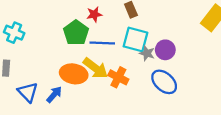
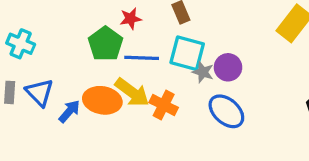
blue triangle: (28, 92) -> (39, 92), moved
blue arrow: (54, 94) -> (69, 111), moved

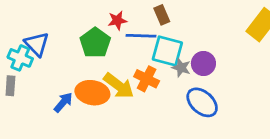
cyan cross: (21, 44) -> (20, 58), moved
blue line: (142, 58) -> (141, 36), moved
blue triangle: (39, 92) -> (37, 44), moved
orange cross: (164, 105) -> (147, 79), moved

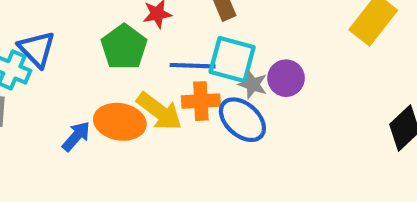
blue line: (141, 36) -> (193, 66), moved
orange cross: (147, 79) -> (201, 101), turned -30
blue ellipse: (202, 102) -> (242, 120), moved

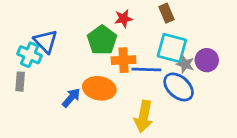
blue line: (193, 66) -> (146, 70), moved
orange cross: (201, 101) -> (124, 60), moved
yellow arrow: (159, 111) -> (144, 117), moved, turned 64

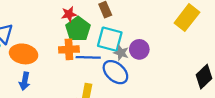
green pentagon: (102, 40) -> (78, 29), moved
orange ellipse: (99, 88) -> (24, 54), moved
blue arrow: (71, 98) -> (25, 81), turned 150

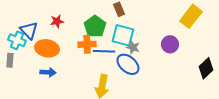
red star: (69, 14) -> (57, 21), moved
purple circle: (139, 49) -> (170, 44), moved
blue arrow: (25, 81) -> (48, 72), turned -98

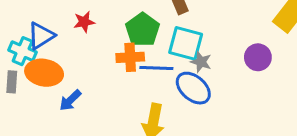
blue triangle: (29, 30) -> (41, 36), turned 42
orange ellipse: (47, 48) -> (44, 73), moved
blue arrow: (48, 72) -> (70, 100), turned 133

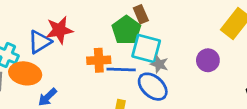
red star: (84, 22) -> (59, 30), size x1.5
green pentagon: (143, 30) -> (126, 30), moved
blue triangle: (41, 36) -> (40, 42), moved

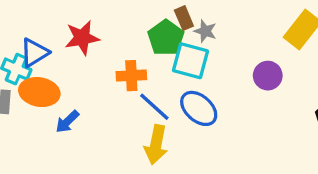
blue triangle: (40, 42) -> (34, 53), moved
gray star: (159, 64) -> (205, 31), moved
blue line: (121, 69) -> (154, 107), moved, turned 40

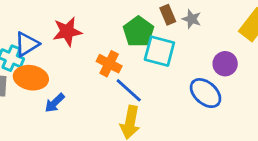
brown rectangle: (184, 18) -> (168, 15), moved
gray star: (205, 31) -> (192, 19), moved
orange cross: (131, 76) -> (109, 64), turned 30
blue ellipse: (199, 108) -> (206, 93), moved

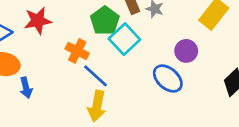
cyan square: (159, 51) -> (124, 39), turned 32
blue arrow: (55, 103) -> (26, 88), turned -60

